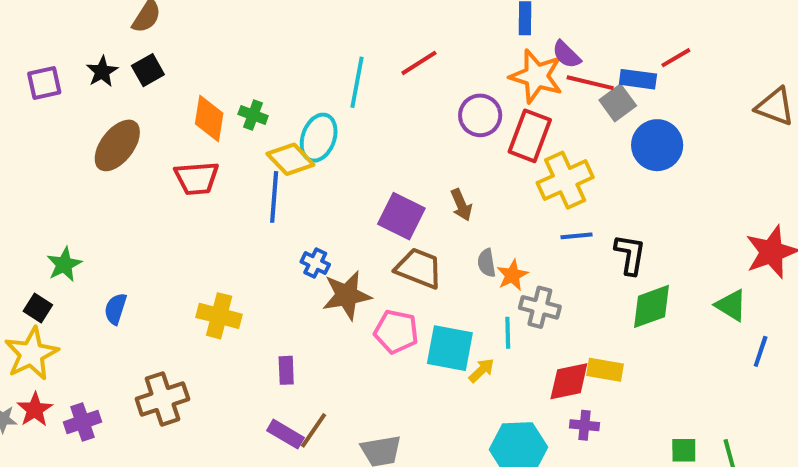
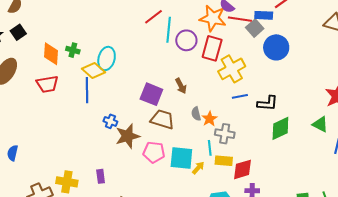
cyan line: (357, 82) -> (169, 30), moved
black L-shape: (630, 254) -> (267, 103), turned 90
yellow cross: (219, 316) -> (67, 182), moved
yellow rectangle: (605, 370) -> (224, 161), moved

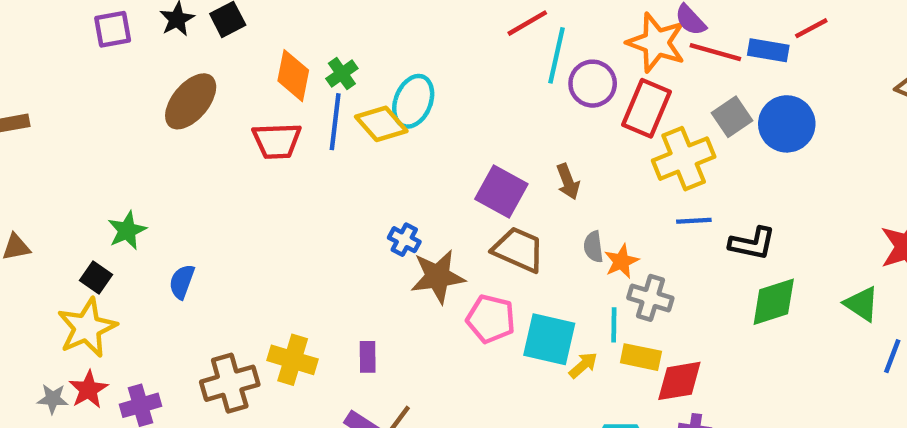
gray square: (255, 28) -> (732, 117), moved
green cross: (73, 50) -> (342, 74), turned 32
blue line: (87, 90) -> (335, 122), moved

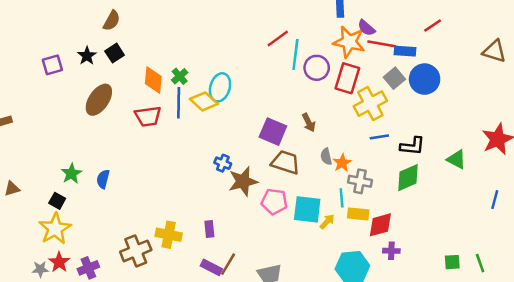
blue rectangle: (768, 50) -> (405, 51), moved
blue semicircle: (182, 282) -> (103, 179), moved
green diamond: (774, 302) -> (408, 178), moved
green triangle: (862, 304) -> (457, 159), moved

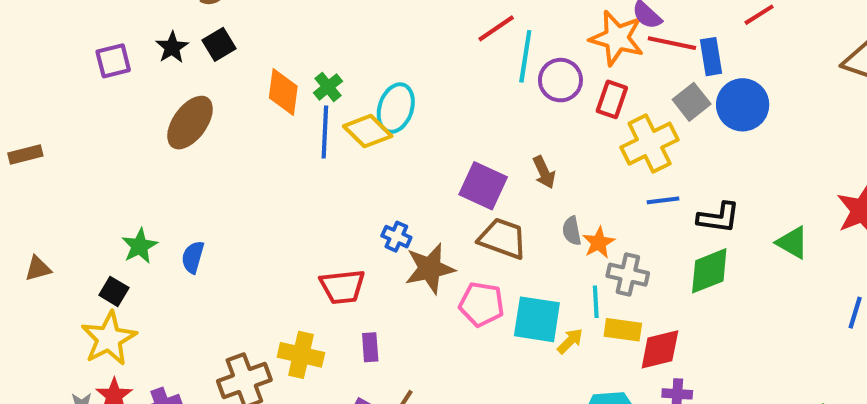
blue rectangle: (405, 51) -> (711, 57), turned 75
red rectangle: (347, 78) -> (612, 99), size x0.7
red trapezoid: (148, 116) -> (342, 287), moved

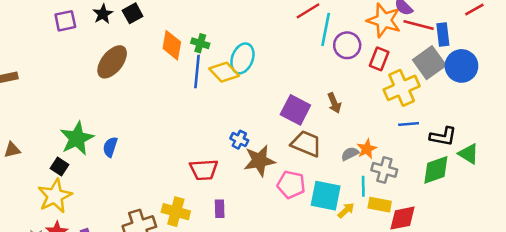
green cross: (328, 87) -> (200, 43), turned -36
gray square: (692, 102) -> (429, 63), size x1.4
gray semicircle: (572, 231) -> (350, 154), moved, turned 72
green triangle: (792, 243) -> (469, 154), moved
green star: (140, 246) -> (77, 138), size x1.5

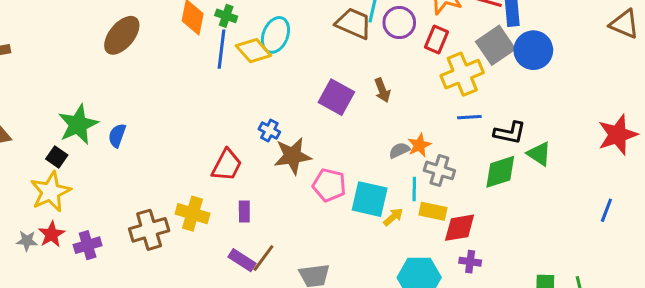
brown trapezoid: (306, 144) -> (354, 23), moved
red trapezoid: (204, 170) -> (227, 165), turned -60

